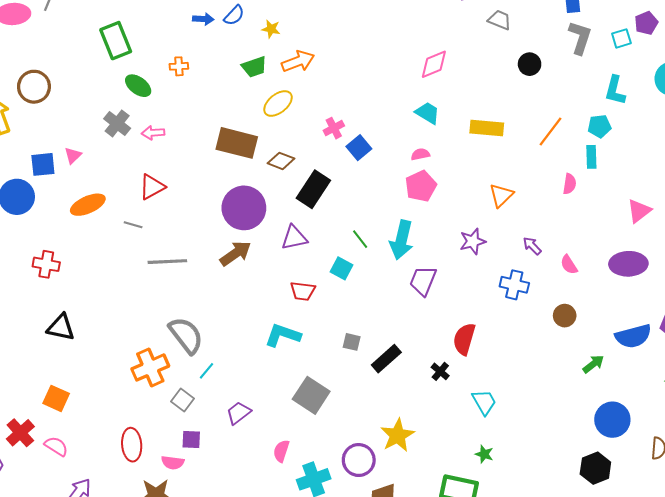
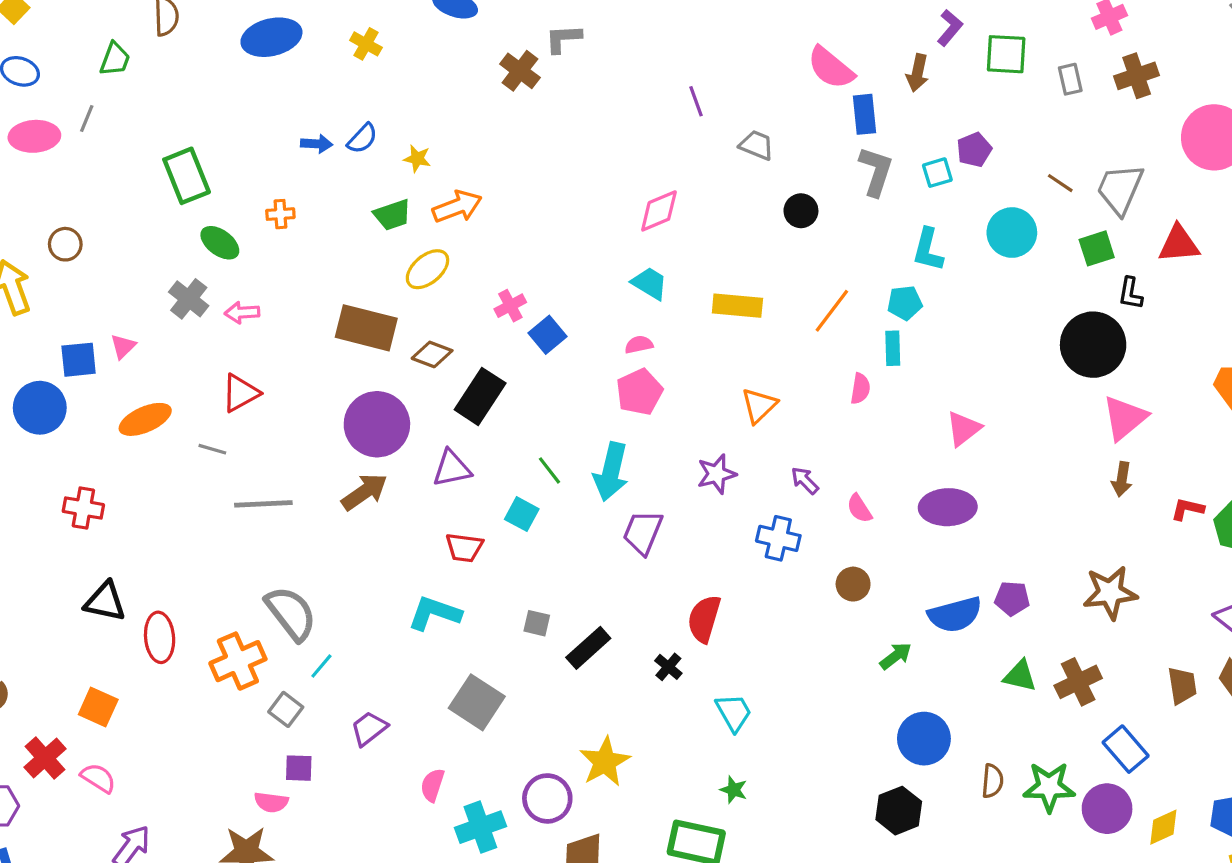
brown circle: (34, 87) -> (65, 244), size x0.7
red ellipse: (132, 445) -> (160, 637), moved

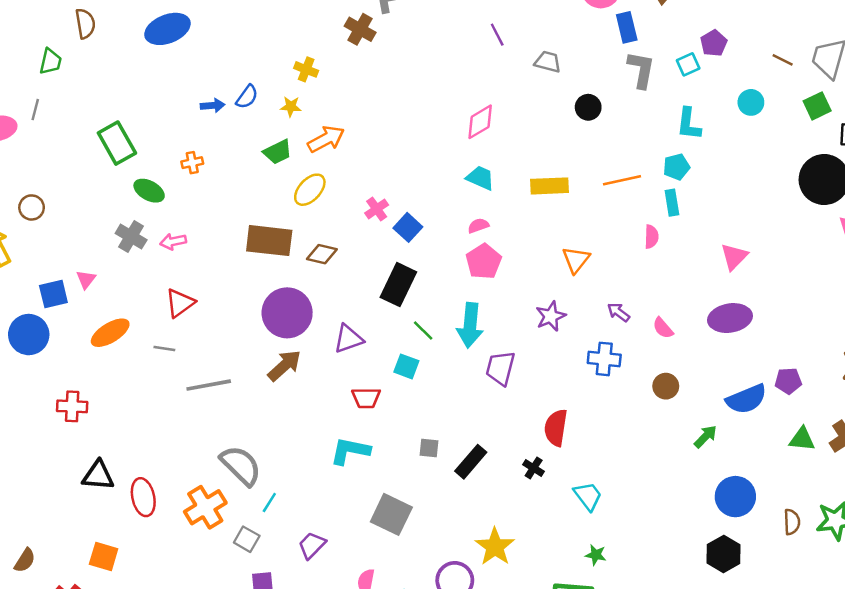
yellow cross: (366, 44) -> (306, 69), moved
cyan circle: (1012, 233) -> (751, 102), size x0.7
orange line: (832, 311) -> (622, 180), turned 48
black rectangle: (480, 396) -> (398, 285), moved

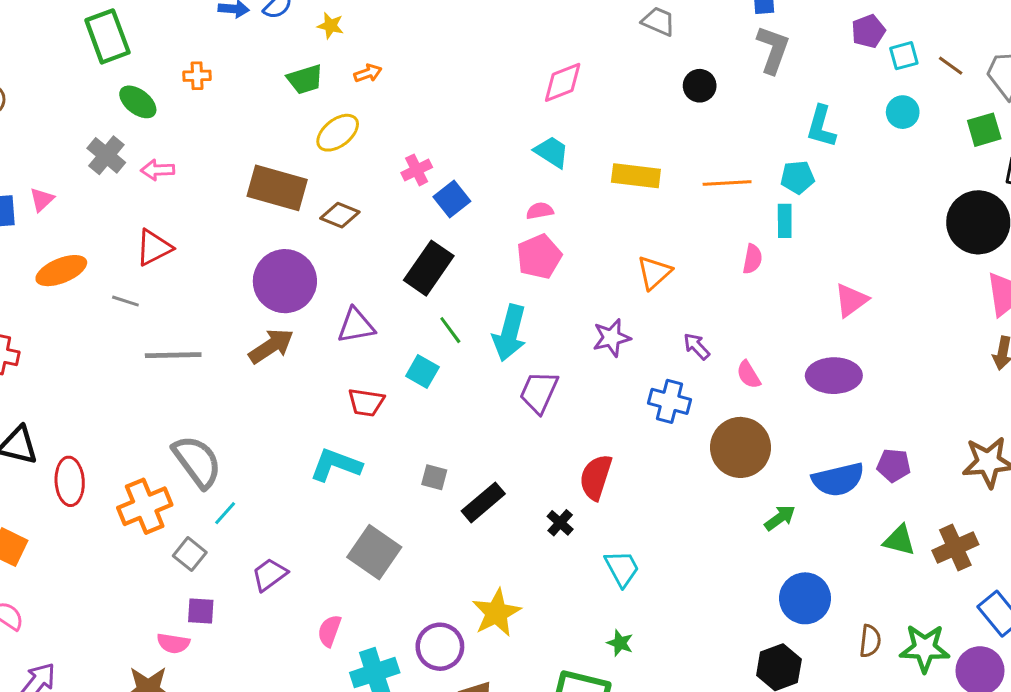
cyan square: (688, 64) -> (904, 56), moved
orange arrow: (326, 139) -> (368, 73), size x0.6
brown circle: (666, 386) -> (741, 447), size x1.8

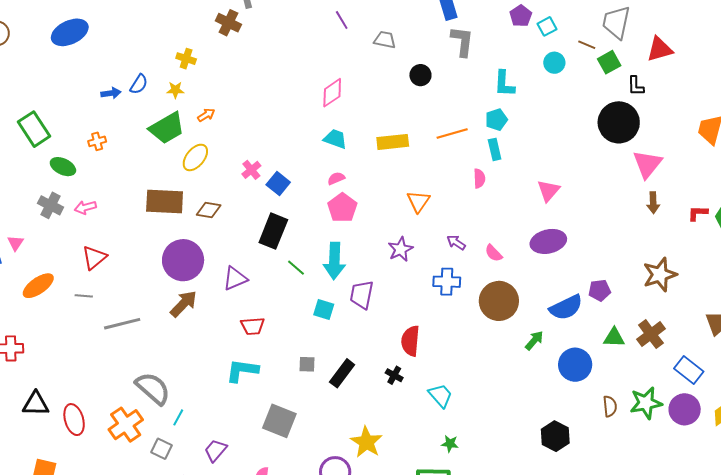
brown line: (951, 66) -> (587, 45), moved
green trapezoid: (305, 79) -> (167, 128), size x1.5
cyan square: (422, 371) -> (324, 309), moved
blue circle: (805, 598) -> (575, 365), moved

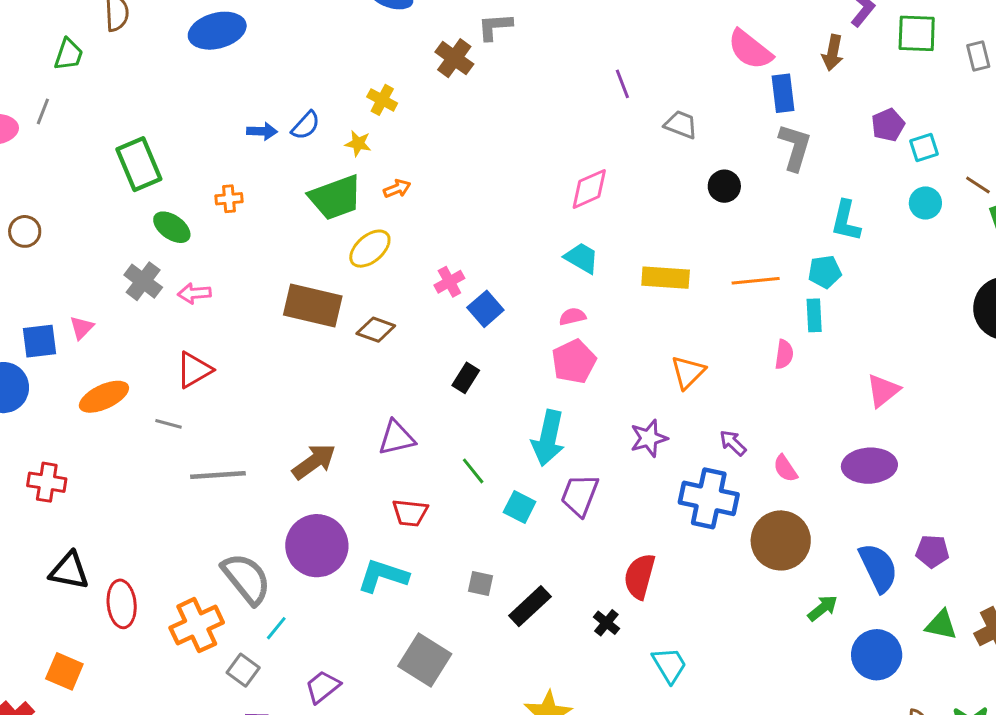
black rectangle: (273, 231) -> (466, 378), size x0.6
purple circle: (183, 260) -> (317, 546), moved
green line: (296, 268) -> (473, 471), moved
blue cross: (447, 282) -> (709, 498), size x1.4
blue semicircle: (566, 307) -> (878, 568), turned -100

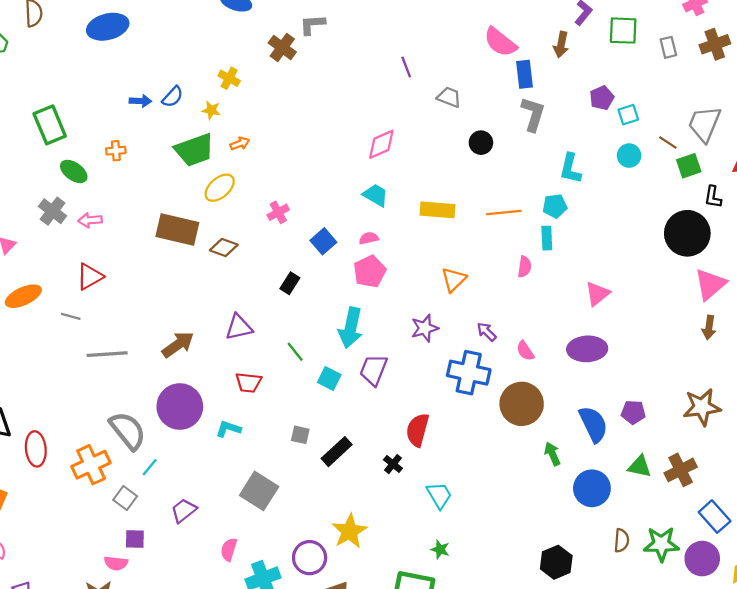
blue square: (485, 309) -> (323, 241), moved
cyan L-shape: (383, 576) -> (228, 429), size x0.7
green arrow: (823, 608) -> (552, 454), turned -75

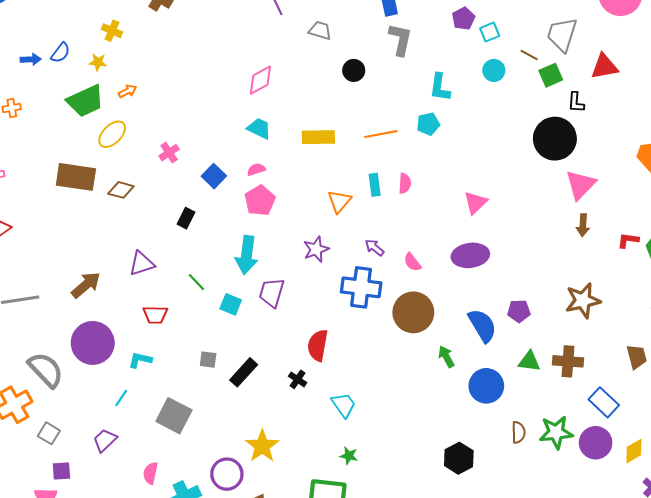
cyan rectangle: (547, 238) -> (375, 185), moved
cyan line: (150, 467) -> (121, 398), moved
brown cross: (681, 470) -> (568, 361), turned 36

